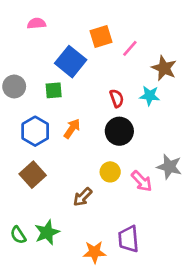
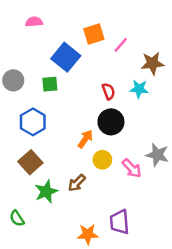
brown star: (164, 68) -> (152, 63), turned -30
orange arrow: (72, 129) -> (85, 139), moved
green star: (47, 232) -> (46, 191), moved

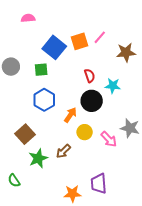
orange square: (94, 34) -> (79, 41), moved
cyan star: (139, 89) -> (113, 86), moved
blue hexagon: (33, 122) -> (44, 100), moved

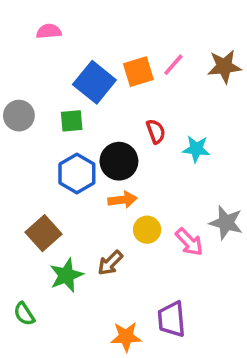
brown star: (126, 52) -> (224, 66), moved
black circle: (92, 101) -> (119, 161), moved
orange arrow: (70, 115) -> (122, 200), turned 49

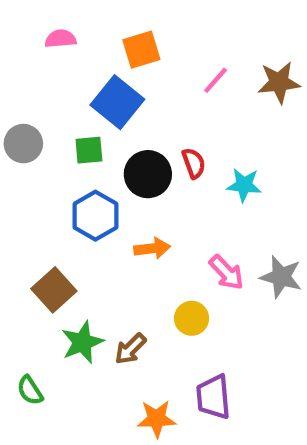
orange square: (138, 72) -> (141, 50), moved
black circle: (119, 161) -> (148, 174), moved
yellow circle: (147, 230) -> (192, 318), moved
pink arrow: (189, 242) -> (226, 272), moved
brown arrow: (110, 263) -> (130, 349), moved

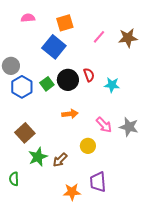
green square: (89, 150) -> (47, 84), moved, turned -32
blue hexagon: (95, 216) -> (22, 87), moved
green semicircle: (30, 390) -> (14, 179), turned 32

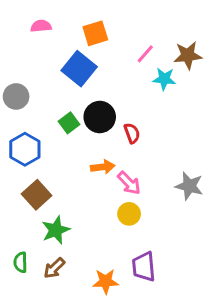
red semicircle: (89, 75) -> (132, 133), moved
cyan star: (112, 85) -> (164, 79), moved
blue hexagon: (22, 87) -> (25, 149), moved
pink arrow: (104, 125) -> (129, 183), moved
brown arrow: (60, 160) -> (54, 268), moved

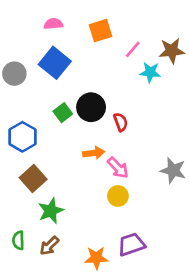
pink semicircle: (41, 26) -> (53, 24), moved
orange square: (95, 33) -> (100, 31), moved
blue square: (79, 69) -> (55, 63), moved
gray circle: (16, 96) -> (14, 74), moved
purple trapezoid: (144, 267) -> (131, 244), turned 76

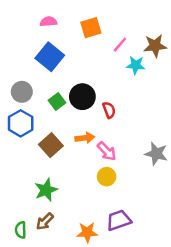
gray circle: (14, 74) -> (22, 92), moved
brown square: (33, 179) -> (51, 145), moved
green semicircle: (18, 240) -> (21, 230), moved

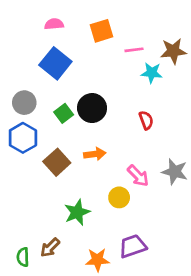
pink line: (120, 45) -> (134, 50), turned 42
red semicircle: (109, 110) -> (146, 120), moved
pink arrow: (107, 151) -> (138, 176), moved
green star: (46, 190) -> (77, 212), moved

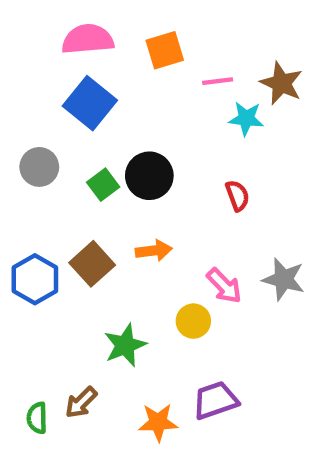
pink semicircle: (54, 24) -> (88, 39), size x1.6
brown star: (173, 51) -> (281, 83), turned 30
blue hexagon: (23, 138) -> (35, 279), moved

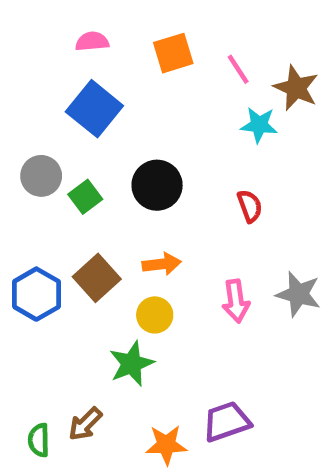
pink semicircle: (88, 39) -> (92, 41), size x0.6
pink line: (218, 81) -> (238, 69), moved, turned 64
green square: (103, 185) -> (85, 197), moved
pink arrow: (224, 286) -> (236, 301), turned 36
yellow circle: (193, 321) -> (155, 315), moved

